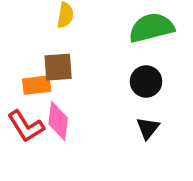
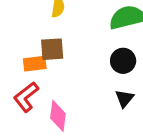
pink diamond: (58, 121) -> (58, 116), moved
red L-shape: (26, 126) -> (26, 97), turned 84

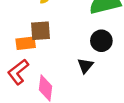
black triangle: (125, 98) -> (85, 66), moved

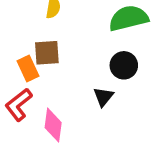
orange rectangle: (26, 43) -> (28, 68), turned 72

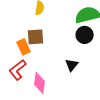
black circle: (124, 65) -> (85, 35), moved

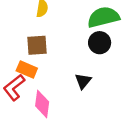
orange rectangle: (24, 47) -> (27, 69), moved, turned -42

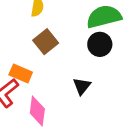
brown square: (37, 45) -> (46, 42), moved, turned -35

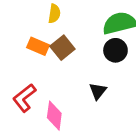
orange rectangle: (21, 74) -> (38, 46), moved

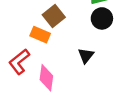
orange rectangle: (38, 46) -> (40, 35), moved

